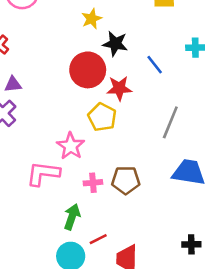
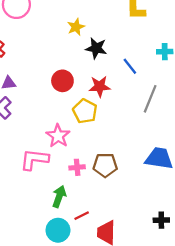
red circle: (88, 70) -> (62, 81), moved, size x0.7
gray line: (170, 122) -> (150, 99), moved

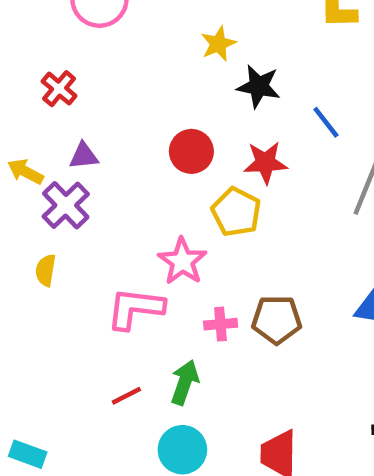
red line: (82, 216) -> (126, 396), moved

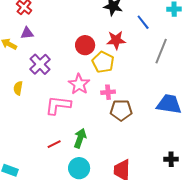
red circle: (191, 151) -> (85, 45), moved
purple triangle: (84, 156) -> (27, 33), moved
purple cross: (66, 205) -> (40, 64), moved
pink cross: (221, 324) -> (108, 92), moved

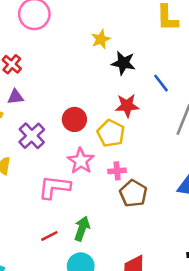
red circle: (85, 45) -> (74, 119), moved
brown pentagon: (121, 110) -> (133, 193), turned 30

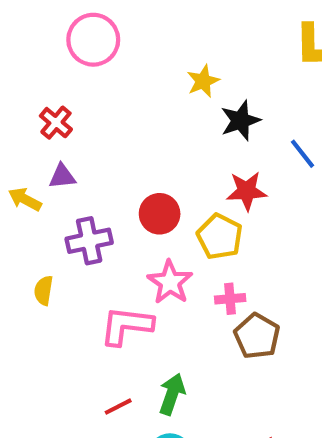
black star: (123, 63) -> (240, 121), turned -30
purple cross: (32, 136) -> (89, 241), turned 32

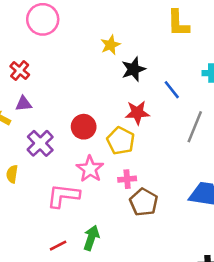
purple cross: (89, 241) -> (40, 143), turned -32

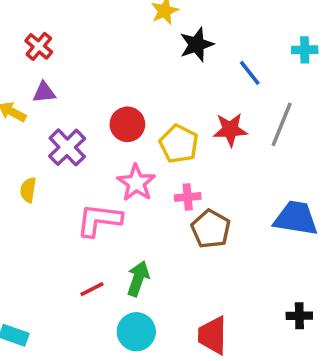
red star: (137, 113) -> (230, 130), moved

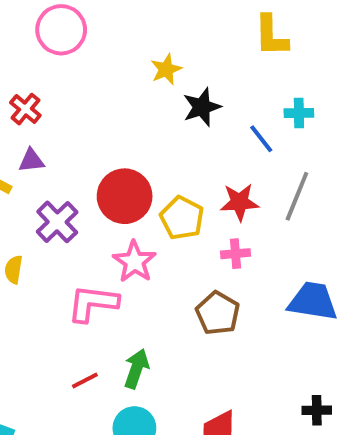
cyan cross: (305, 50) -> (299, 113), moved
red circle: (127, 124) -> (125, 196), size x1.4
pink cross: (188, 197) -> (236, 254), moved

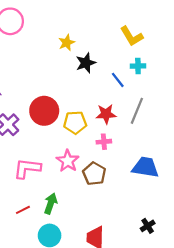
yellow L-shape: (271, 36) -> (132, 36), moved, turned -30
yellow pentagon: (182, 218) -> (75, 123), turned -30
pink star: (134, 262) -> (68, 161), moved
black cross: (317, 410) -> (148, 226), turned -32

